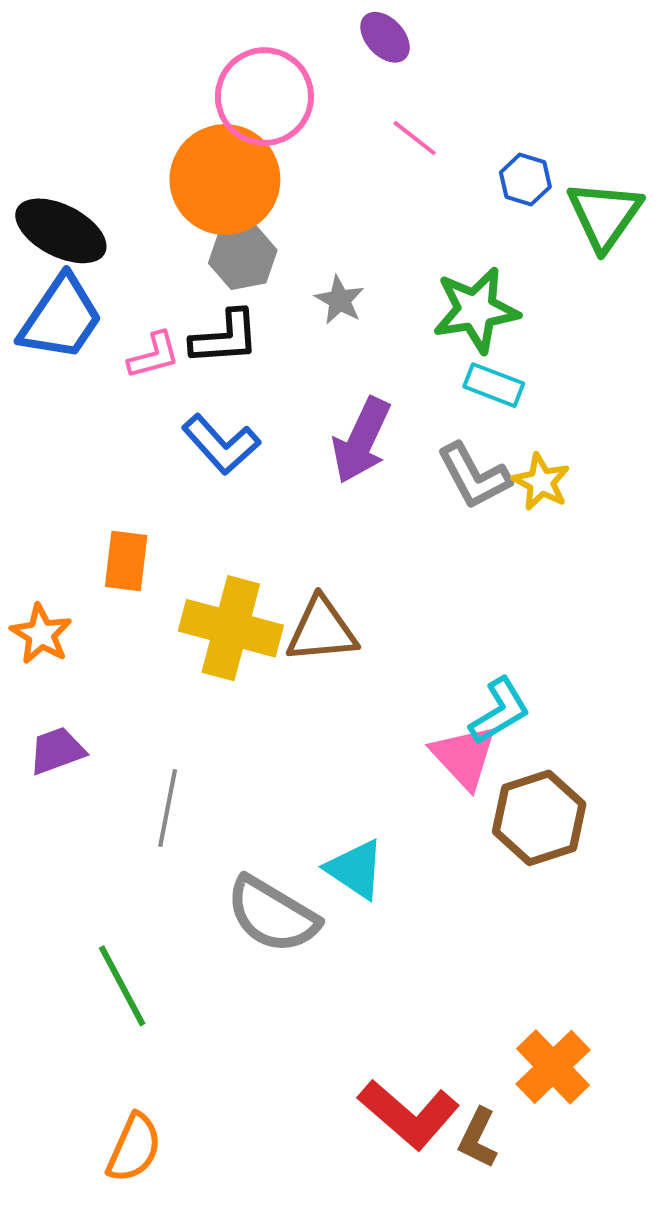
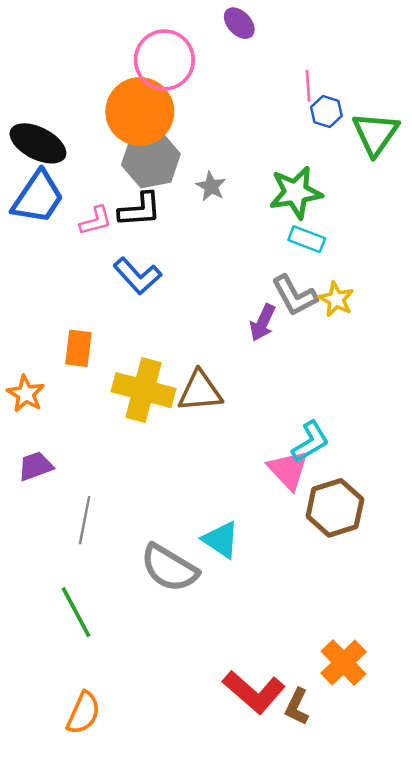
pink line: (415, 138) -> (308, 86), moved, turned 48
gray hexagon: (243, 257) -> (151, 159), size x1.4
purple arrow: (361, 440) -> (263, 323), moved, size x0.7
gray line: (168, 808) -> (85, 520), moved

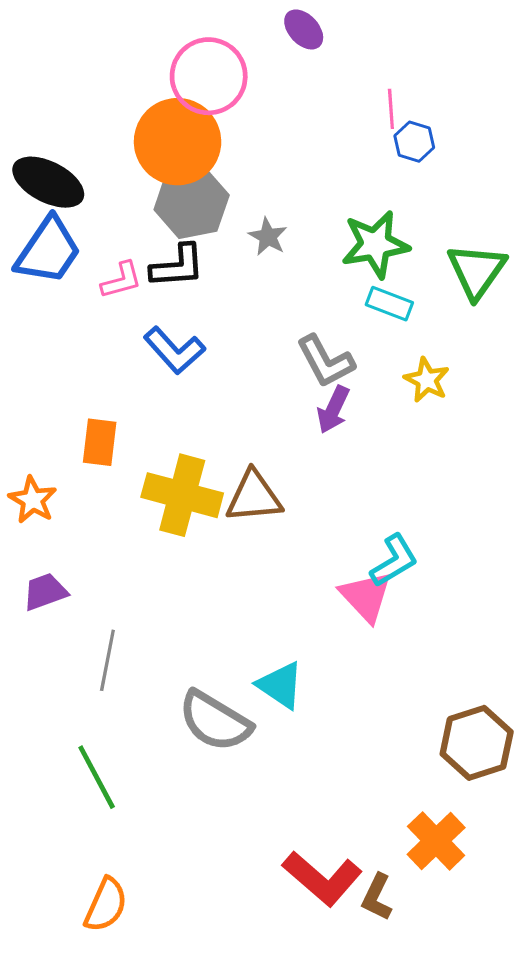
green triangle: (375, 134) -> (477, 271), moved
gray L-shape: (294, 296) -> (325, 361), moved
brown hexagon: (335, 508) -> (477, 743), moved

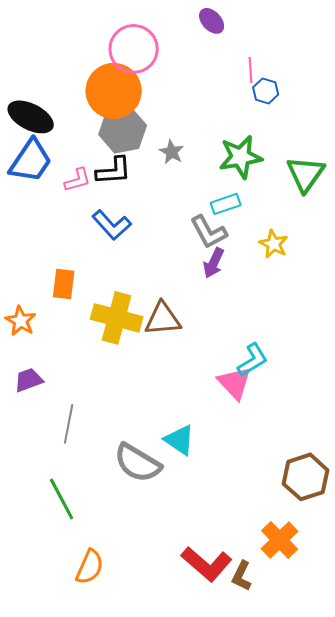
purple ellipse: (304, 29) -> (212, 21), moved
cyan rectangle: (389, 304) -> (226, 204), moved, turned -40
orange semicircle: (106, 905) -> (90, 567), moved

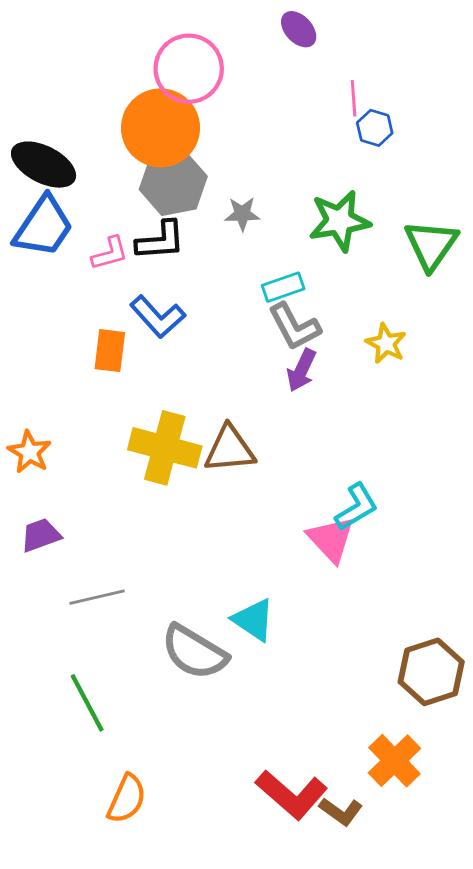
gray star: (172, 152) -> (242, 214), turned -30
cyan rectangle: (226, 204) -> (283, 287), moved
orange rectangle: (64, 284) -> (110, 351), moved
gray line: (69, 424) -> (97, 597), turned 66
brown L-shape: (242, 576) -> (341, 811), turned -80

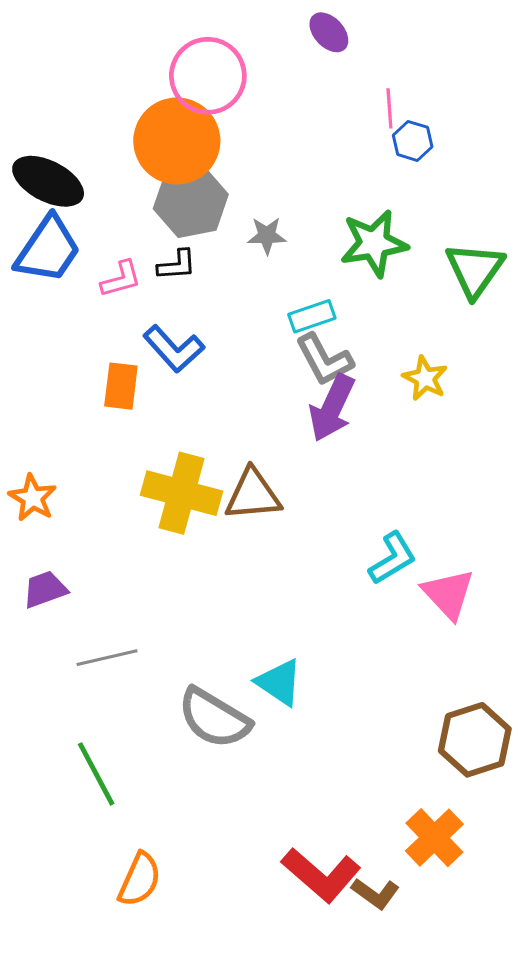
black L-shape: (161, 241) -> (177, 265), size x0.7
purple arrow: (301, 370) -> (332, 408), size x1.4
pink triangle: (331, 539) -> (448, 594), moved

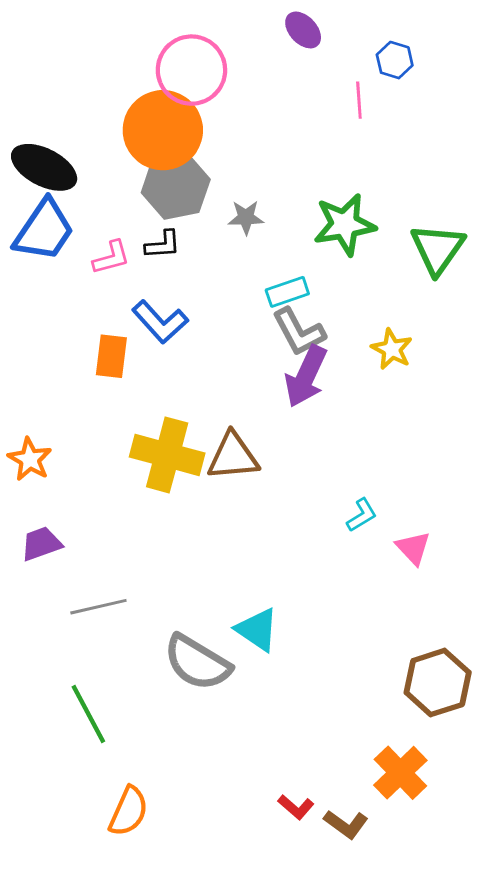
blue hexagon: (413, 141) -> (395, 60), moved
cyan L-shape: (393, 558) -> (362, 515), size x0.7
pink triangle: (448, 594) -> (413, 548), size x0.7
red L-shape: (321, 875) -> (296, 807), size x0.5

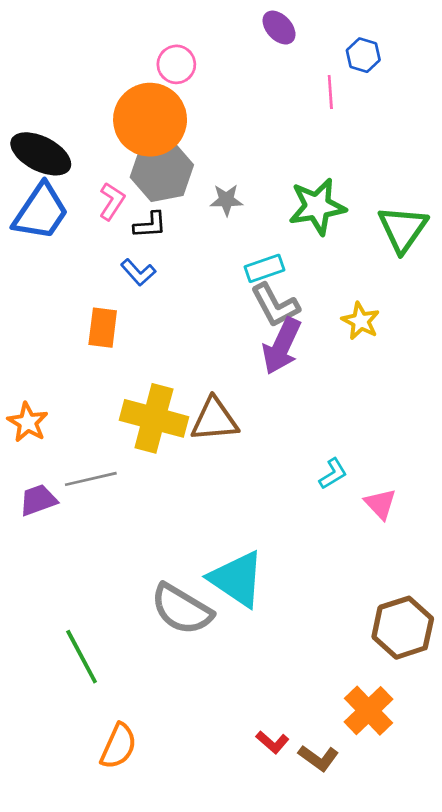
pink circle: (191, 70) -> (176, 64), size x0.6
pink L-shape: (111, 258) -> (112, 201), moved, turned -42
blue L-shape: (160, 322) -> (138, 272), moved, size x0.7
gray line: (98, 607) -> (91, 479), moved
cyan triangle: (257, 630) -> (237, 579), size x1.4

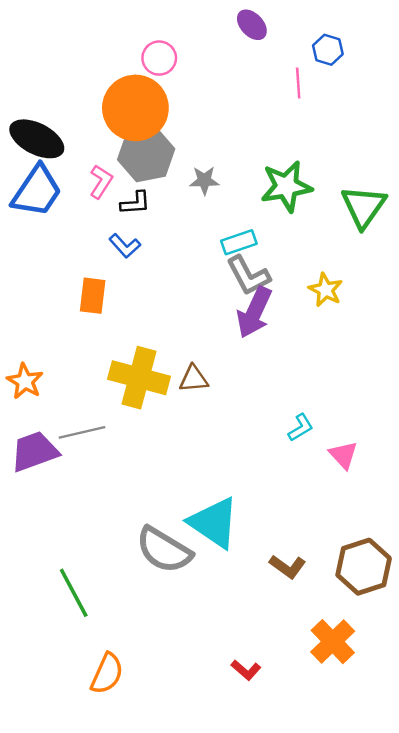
brown triangle: (215, 420) -> (194, 379), size x0.7
purple trapezoid: (38, 500) -> (34, 451), size x1.4
brown L-shape: (318, 758) -> (288, 567), moved

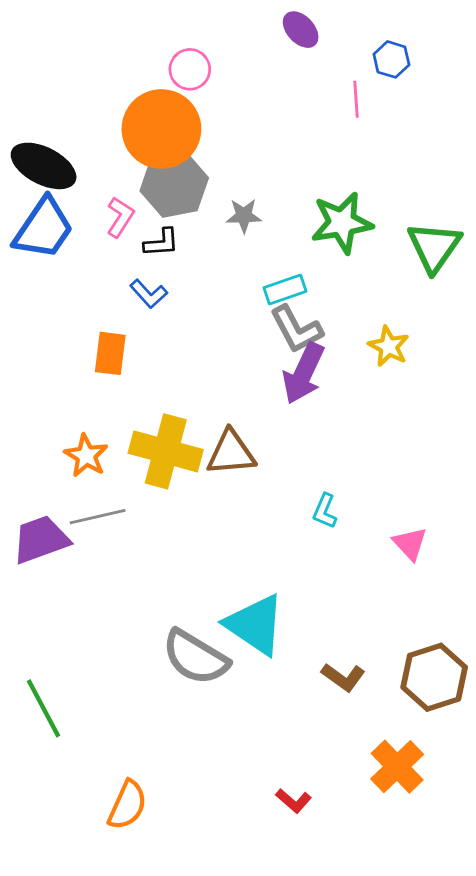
brown triangle: (194, 379) -> (231, 453), size x1.4
orange star: (25, 381) -> (86, 456), moved
cyan L-shape: (301, 428) -> (325, 511), moved, turned 144
green line: (74, 593) -> (44, 708), moved

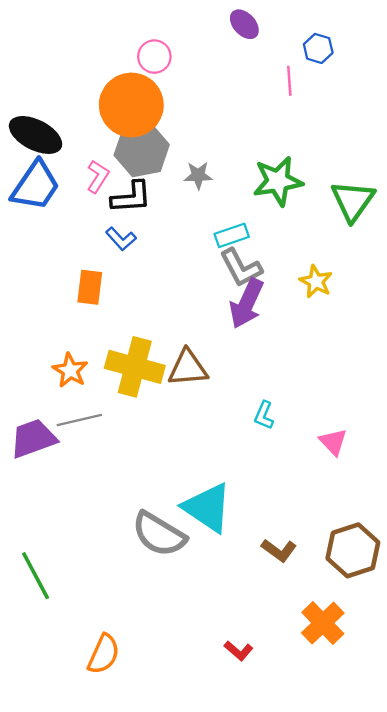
black L-shape: (161, 243) -> (131, 197), size x1.4

